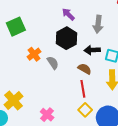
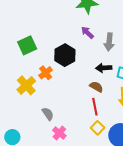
purple arrow: (68, 14) -> (87, 33), moved
black hexagon: (67, 38) -> (65, 55), moved
gray semicircle: (53, 63) -> (48, 114), moved
yellow cross: (13, 101) -> (26, 85), moved

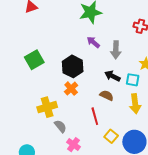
black arrow: (104, 68) -> (112, 76), turned 35
orange cross: (46, 73) -> (71, 89), moved
yellow cross: (26, 85) -> (47, 107), moved, turned 30
red line: (95, 107) -> (95, 116), moved

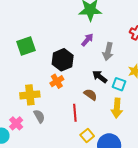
purple arrow: (93, 42) -> (87, 40), turned 80
pink cross: (74, 145) -> (16, 123), moved

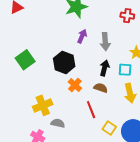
black arrow: (100, 77) -> (104, 68), turned 84
orange cross: (57, 81) -> (75, 85), moved
gray semicircle: (39, 116) -> (58, 123), turned -32

